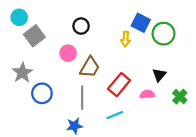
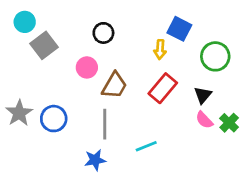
green circle: (164, 34) -> (215, 56), moved
gray star: (22, 73) -> (19, 113), moved
red rectangle: (119, 85) -> (163, 88), moved
pink semicircle: (147, 94) -> (204, 120), moved, turned -128

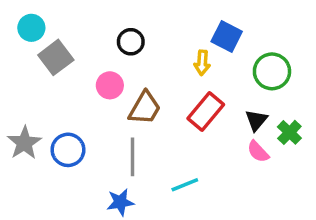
green cross: (229, 123) -> (289, 132), moved

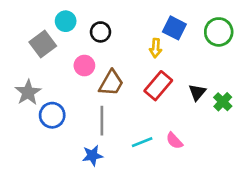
cyan circle: (31, 28) -> (66, 21), moved
green circle: (272, 71) -> (219, 32), moved
gray star: (24, 143) -> (28, 92), moved
pink semicircle: (258, 152) -> (174, 141), moved

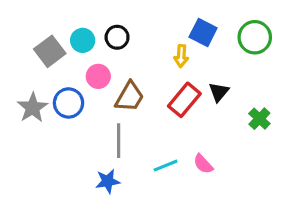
cyan circle: (66, 21) -> (83, 40), moved
black triangle: (197, 92) -> (219, 92), moved
blue circle: (52, 115) -> (69, 103), moved

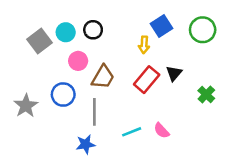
blue square: (203, 33) -> (162, 26), turned 30
blue circle: (69, 103) -> (63, 95), moved
gray star: (33, 108) -> (26, 106), moved

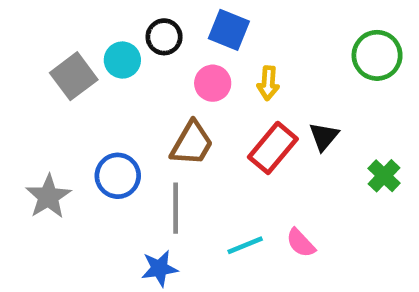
blue square: (162, 26) -> (229, 30), moved, turned -35
black circle: (93, 30) -> (164, 37), moved
pink circle: (78, 61) -> (213, 83), moved

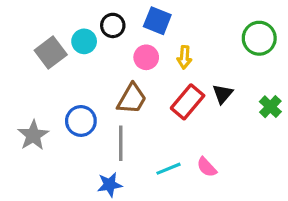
green cross: (384, 176) -> (270, 107), moved

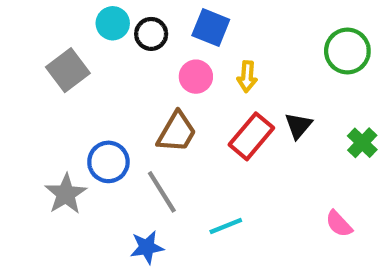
cyan circle: (84, 41) -> (113, 23), moved
gray star: (33, 135) -> (66, 194), moved
gray line: (121, 143) -> (162, 192), turned -32
pink semicircle: (207, 167) -> (339, 224), moved

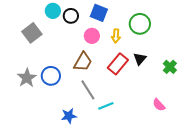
green circle: (347, 51) -> (140, 24), moved
gray line: (162, 192) -> (88, 90), moved
gray star: (66, 194) -> (27, 78), moved

